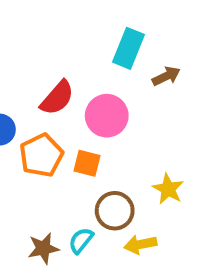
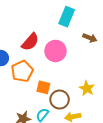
brown arrow: (166, 76) -> (90, 38), moved, turned 48
orange square: (87, 163) -> (43, 87), moved

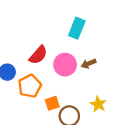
brown arrow: (90, 38) -> (89, 64), moved, turned 136
orange square: (43, 87) -> (52, 103), turned -32

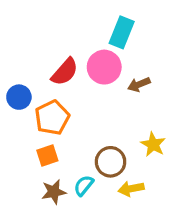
pink circle: (65, 65) -> (104, 67), moved
orange square: (52, 103) -> (47, 155), moved

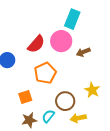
orange pentagon: (52, 118) -> (45, 73), moved

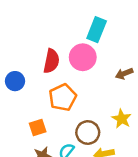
red semicircle: (36, 44) -> (51, 61), turned -30
brown arrow: (83, 52) -> (124, 74), moved

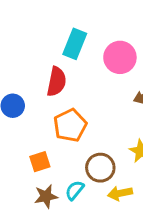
cyan rectangle: (97, 30) -> (75, 44), moved
pink circle: (83, 57) -> (120, 57), moved

